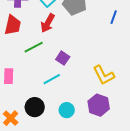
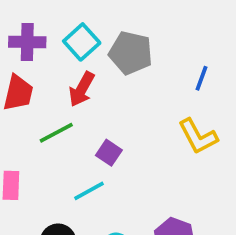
yellow L-shape: (104, 75) -> (198, 136), moved

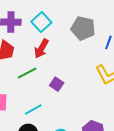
gray pentagon: (131, 53) -> (83, 28), moved
cyan line: (89, 191) -> (33, 110), moved

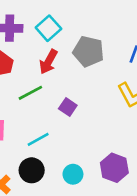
gray pentagon: (83, 28) -> (88, 51), moved

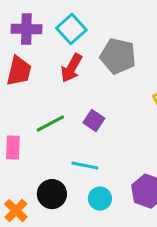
green line: (30, 93) -> (50, 124), moved
cyan line: (38, 139) -> (85, 166), moved, turned 40

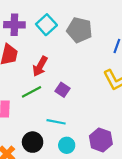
gray pentagon: (118, 56) -> (80, 30), moved
red arrow: (71, 68) -> (40, 66), moved

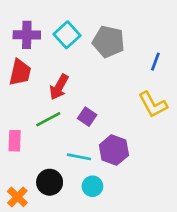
purple hexagon: (101, 140) -> (114, 150), moved

